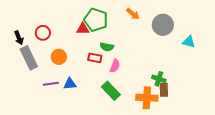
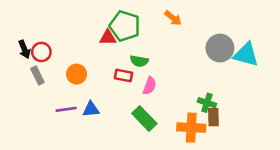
gray circle: (163, 25) -> (220, 48), moved
red circle: (43, 33) -> (41, 52), moved
cyan triangle: (189, 42) -> (246, 55), size x1.5
gray rectangle: (29, 58) -> (37, 75), size x0.6

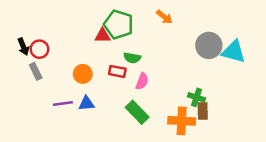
orange circle: (77, 74) -> (83, 74), moved

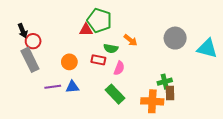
orange arrow: (164, 17) -> (131, 40), moved
black arrow: (23, 47) -> (23, 31), moved
cyan triangle: (234, 52) -> (207, 48), moved
gray rectangle: (36, 71) -> (30, 60), size x1.6
green cross: (196, 97) -> (165, 82), turned -32

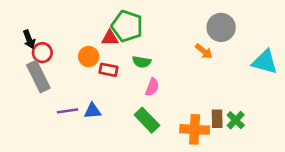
gray circle: (175, 38) -> (221, 27), moved
orange arrow: (131, 40) -> (204, 51), moved
red rectangle: (98, 60) -> (109, 70), moved
orange circle: (69, 62) -> (89, 57), moved
green cross: (165, 82) -> (236, 120), moved, turned -32

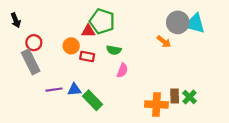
black arrow: (29, 39) -> (16, 20), moved
cyan triangle: (265, 62) -> (195, 23), moved
green rectangle: (147, 120) -> (92, 100), moved

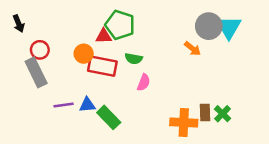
cyan triangle: (195, 23) -> (229, 27), turned 45
red rectangle: (87, 57) -> (102, 66), size x1.6

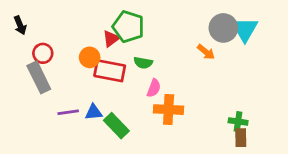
red triangle: (104, 36) -> (111, 39), turned -36
brown rectangle: (205, 112) -> (241, 138), moved
green cross: (223, 114) -> (238, 122), turned -36
orange cross: (184, 122) -> (169, 110), moved

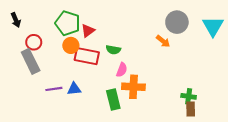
green pentagon: (128, 27) -> (68, 23), moved
cyan triangle: (245, 29) -> (213, 26), moved
green rectangle: (116, 126) -> (113, 100), moved, turned 30

